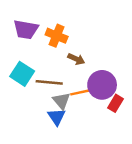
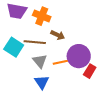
brown line: (49, 82) -> (35, 42), moved
gray triangle: (61, 101) -> (40, 61), moved

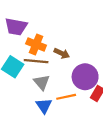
orange cross: (42, 16) -> (36, 44), moved
orange line: (62, 62) -> (66, 97), moved

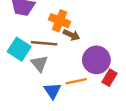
orange cross: (36, 44) -> (60, 21), moved
gray triangle: (42, 82) -> (39, 63), moved

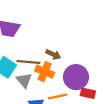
orange cross: (60, 21) -> (45, 72), moved
red rectangle: (109, 78) -> (88, 93), turned 72

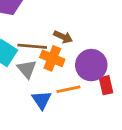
red rectangle: (88, 93) -> (106, 85), turned 64

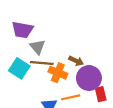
brown arrow: (63, 37) -> (76, 61), moved
gray triangle: (27, 69) -> (37, 47), moved

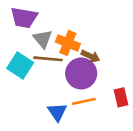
orange cross: (58, 73) -> (68, 43), moved
purple circle: (89, 78) -> (81, 73), moved

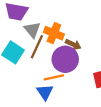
brown line: (48, 59) -> (37, 47), turned -70
orange line: (84, 101) -> (54, 77), moved

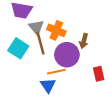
brown arrow: (73, 44) -> (84, 41), moved, turned 80
brown line: (37, 47) -> (40, 43), turned -40

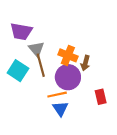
orange cross: (56, 30) -> (68, 55), moved
blue triangle: (48, 85) -> (60, 109), moved

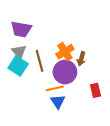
gray triangle: (36, 49) -> (19, 52), moved
orange cross: (68, 55) -> (65, 52), turned 36

